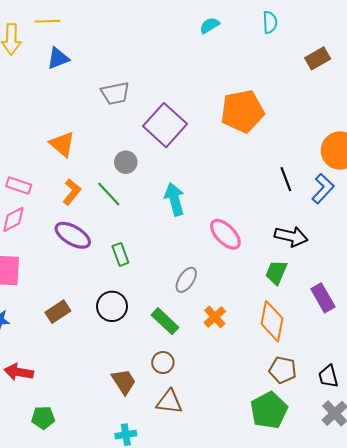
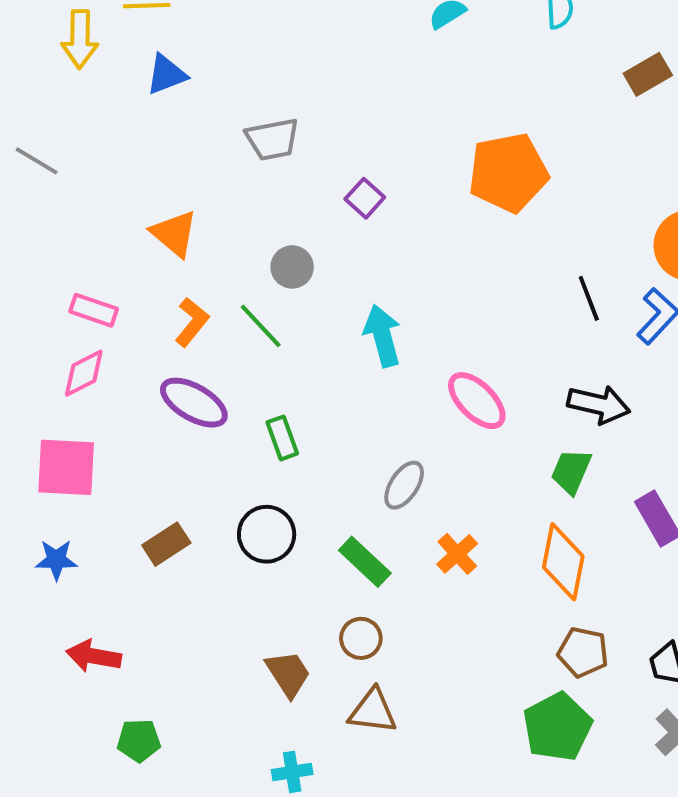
purple square: (165, 125) -> (365, 198), size x0.5

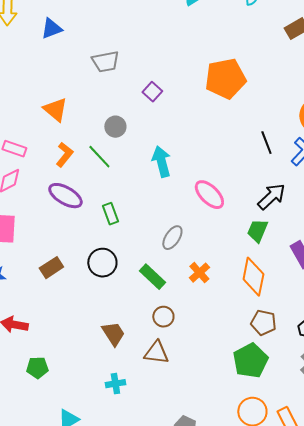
black arrow: (599, 405) -> (271, 197), turned -56
brown circle: (361, 638) -> (163, 317), moved

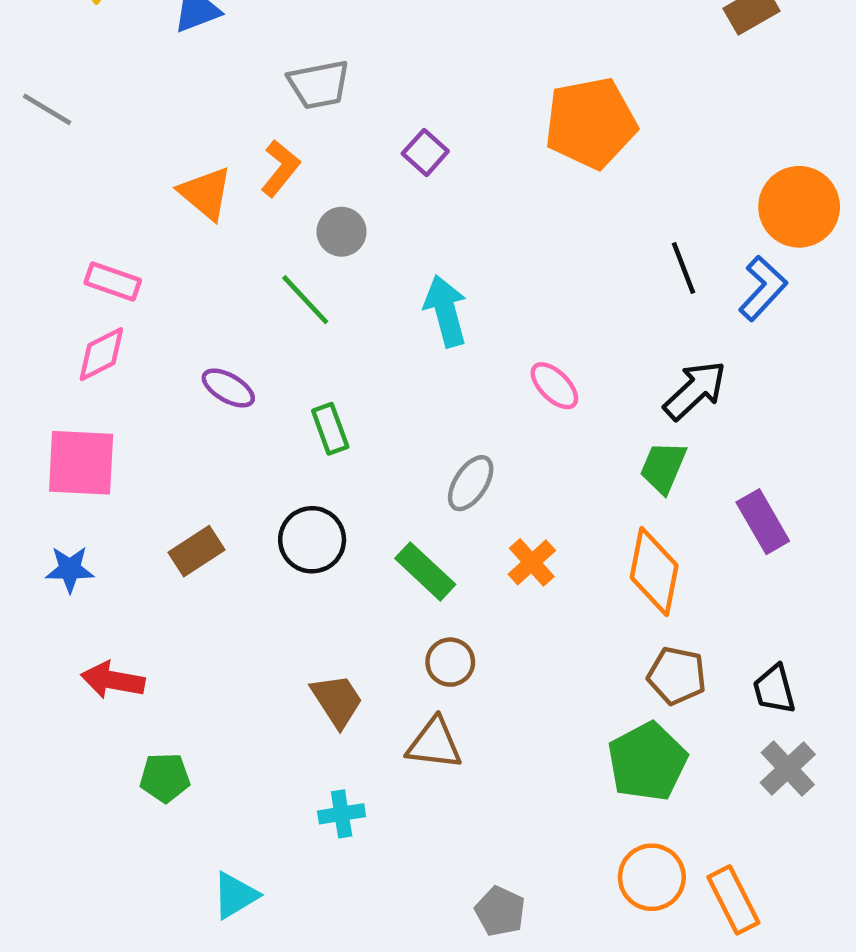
orange L-shape: (64, 155) -> (280, 168), moved
pink ellipse: (209, 195) -> (554, 386), size x0.7
purple ellipse: (65, 196) -> (228, 388), size x0.7

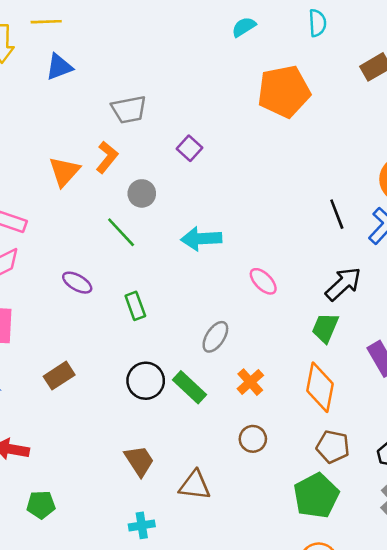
orange pentagon: (591, 123) -> (284, 91), moved
orange triangle: (206, 193) -> (64, 172), turned 32
cyan arrow: (446, 311) -> (201, 239), turned -78
black circle: (312, 540) -> (146, 381), moved
brown circle: (450, 662) -> (253, 439), moved

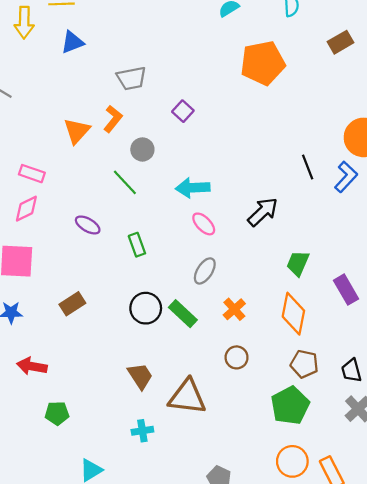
pink ellipse: (263, 281) -> (204, 224), moved
black arrow: (343, 284) -> (263, 212), moved
brown triangle: (195, 485) -> (187, 397), size x1.4

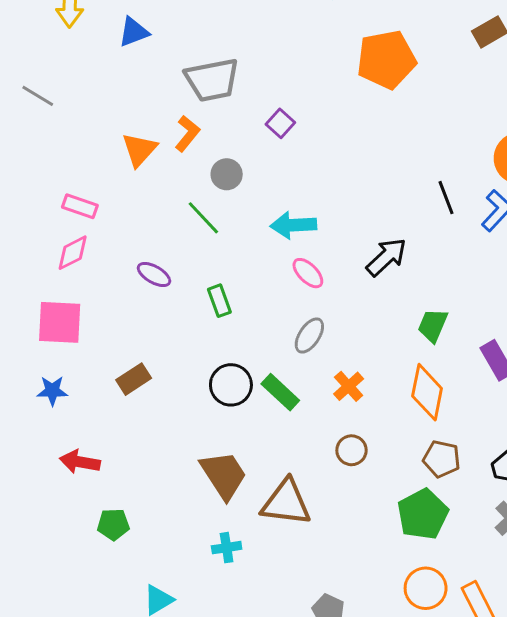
gray trapezoid: (131, 78) -> (212, 80), size x1.4
brown trapezoid: (140, 376) -> (224, 475), size x1.4

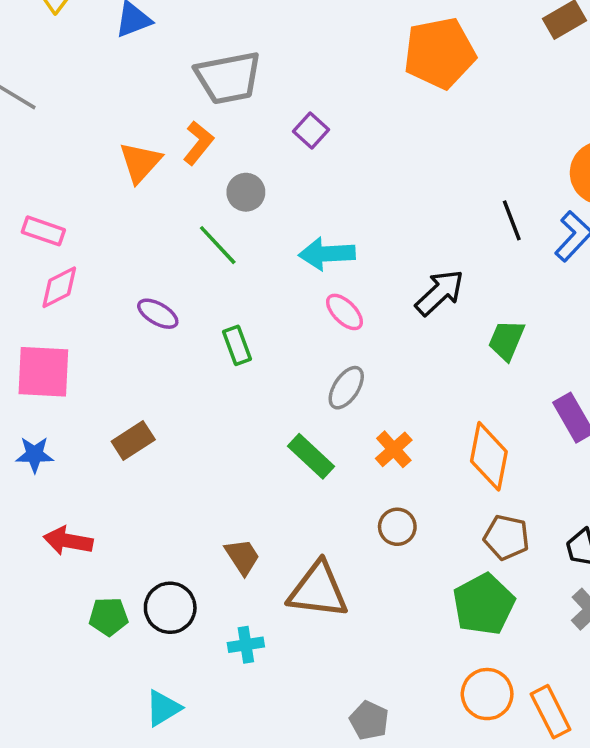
pink rectangle: (80, 206) -> (43, 231), moved
green trapezoid: (433, 325) -> (506, 340), moved
black circle: (231, 385) -> (170, 608), moved
brown trapezoid: (224, 475) -> (242, 557), size x0.6

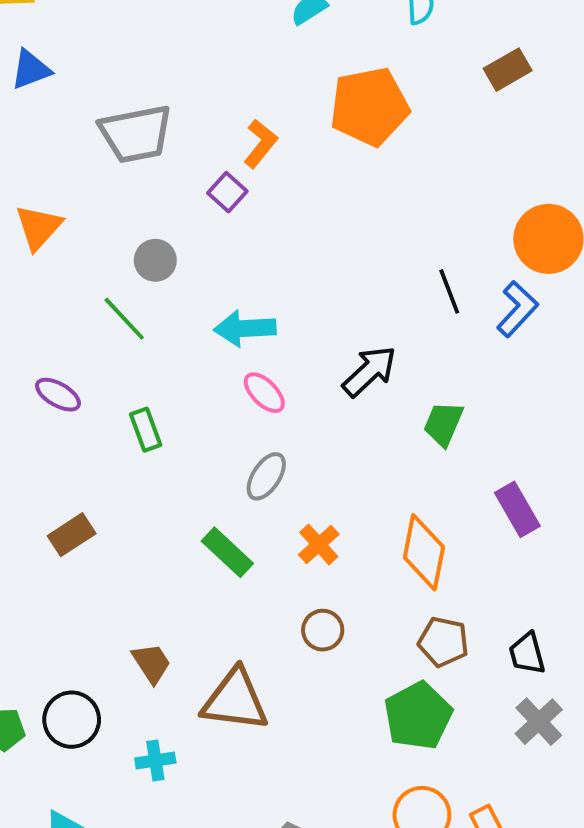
orange L-shape: (198, 143) -> (260, 144), moved
brown rectangle: (133, 440) -> (72, 535), moved

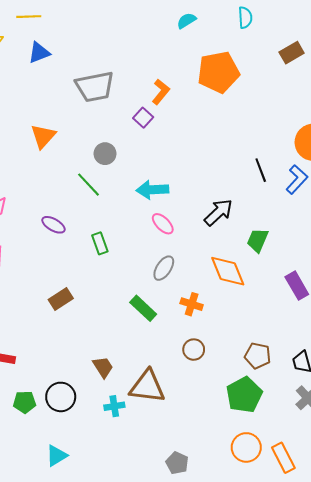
orange cross: (319, 544) -> (192, 304), turned -30
orange diamond: (424, 552) -> (228, 271), moved, turned -33
cyan cross: (155, 760) -> (114, 406), moved

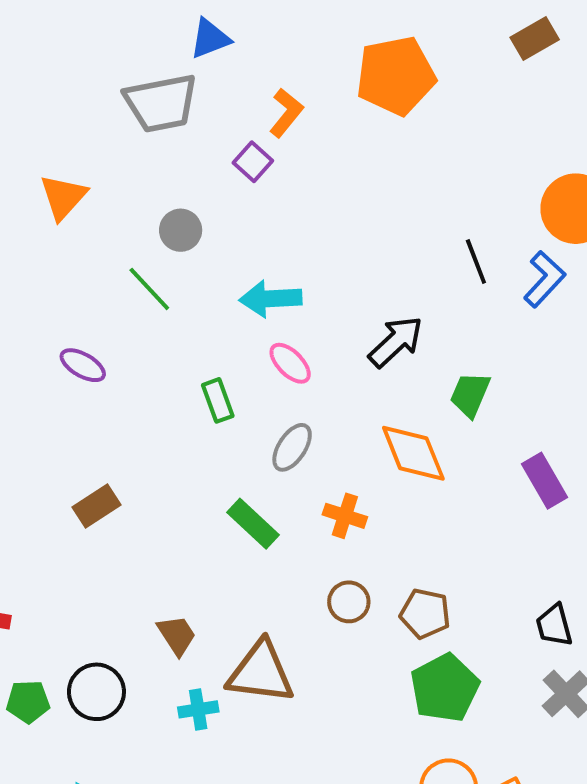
blue triangle: (39, 53) -> (210, 38), moved
green rectangle: (100, 243) -> (218, 400), moved
brown pentagon: (258, 356) -> (425, 614), moved

